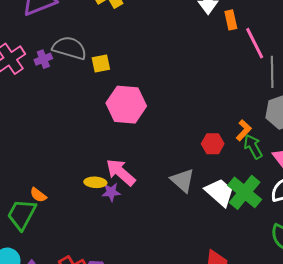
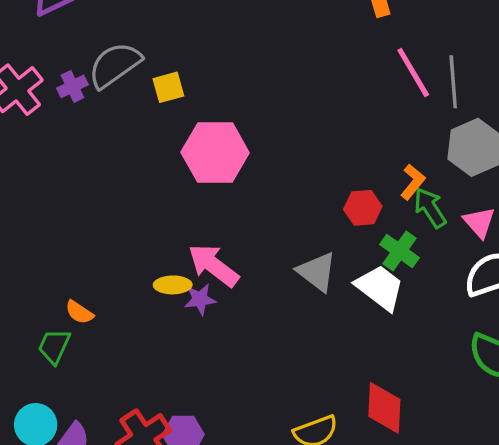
pink line: (255, 43) -> (413, 73), moved
gray semicircle: (70, 48) -> (115, 65), turned -48
green cross: (245, 192) -> (400, 251), moved, size x0.7
green trapezoid: (22, 214) -> (54, 346), size x0.7

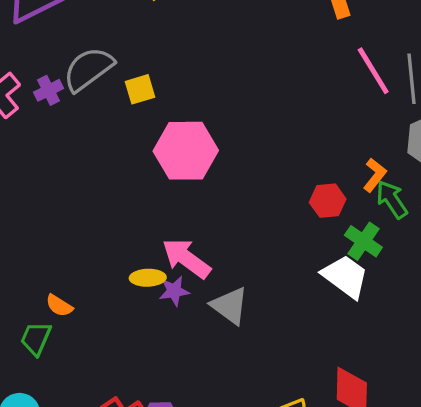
gray triangle: (317, 272) -> (230, 306), moved

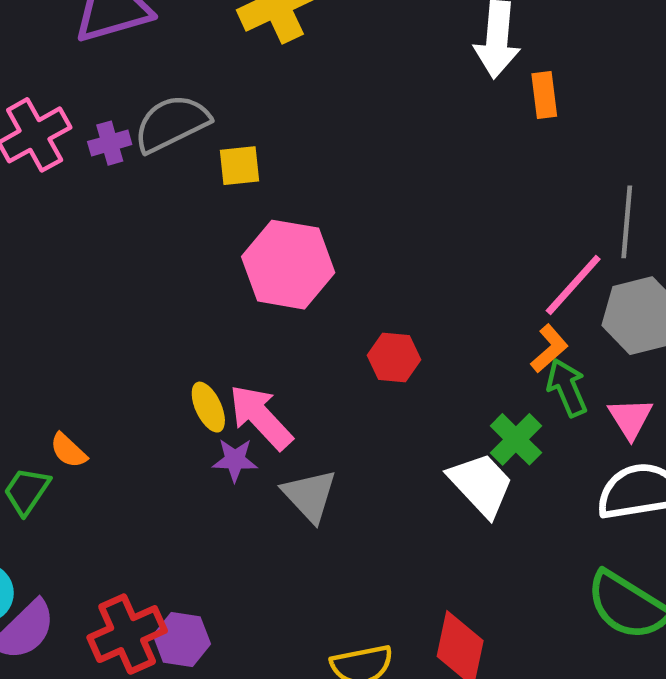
pink line: (373, 71) -> (573, 285), moved, turned 63
red hexagon: (328, 201) -> (394, 357), moved
yellow ellipse: (148, 278) -> (208, 407), moved, turned 56

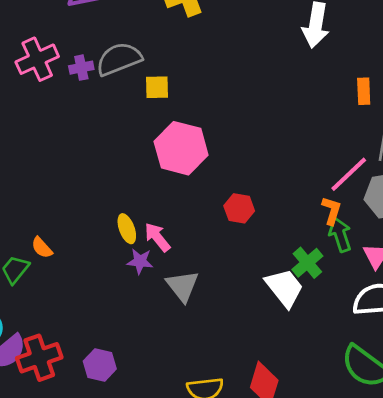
orange rectangle: (544, 95) -> (364, 91), moved
orange L-shape: (549, 349) -> (332, 211), turned -36
pink arrow: (261, 417) -> (157, 237), size x0.7
red cross: (127, 634) -> (39, 358), moved

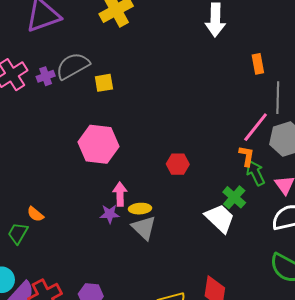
pink hexagon: (181, 148) -> (98, 144), moved
yellow ellipse: (127, 229) -> (140, 209), moved, turned -65
pink arrow: (157, 237) -> (120, 194), turned 45

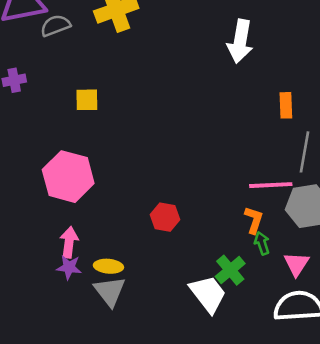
gray semicircle: (73, 66) -> (55, 26), moved, size x0.7
pink line: (256, 127) -> (271, 185), turned 40
green arrow: (256, 173) -> (262, 243), size x0.7
pink arrow: (120, 194) -> (69, 242), moved

